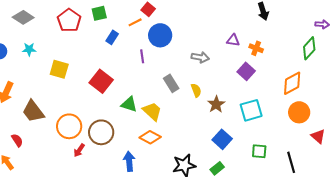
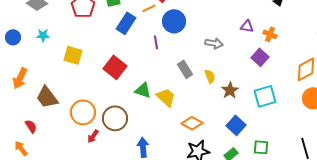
blue rectangle: (112, 37) -> (126, 23), size x1.5
orange diamond: (150, 137) -> (192, 123), moved
green square: (259, 151) -> (261, 147), moved

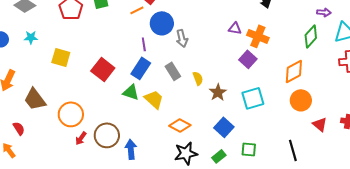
blue rectangle: (126, 23) -> (141, 68), moved
orange cross: (270, 34) -> (258, 36), size x1.5
gray arrow: (214, 43) -> (182, 38), moved, turned 66
brown circle: (115, 118) -> (107, 135), moved

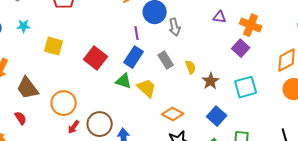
purple triangle: (235, 28) -> (220, 17), moved
red semicircle: (19, 128) -> (21, 118), moved

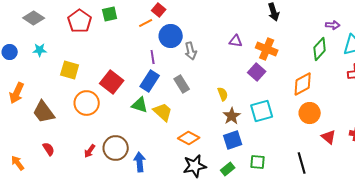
yellow semicircle: (191, 67) -> (223, 94), moved
brown star: (211, 81) -> (232, 116), moved
orange circle: (64, 103) -> (87, 103), moved
blue square: (217, 116) -> (233, 140), turned 30
red semicircle: (21, 118) -> (49, 149), moved

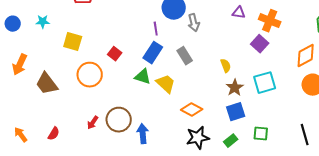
red square: (112, 82) -> (115, 54), size x0.6
red semicircle: (49, 149) -> (54, 134), moved, turned 64

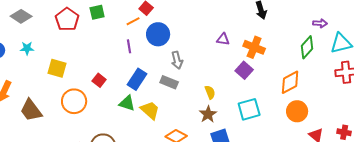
gray arrow: (194, 23) -> (177, 60), moved
purple line: (156, 29) -> (129, 46), moved
gray rectangle: (185, 56) -> (169, 82), turned -36
brown star: (235, 88) -> (208, 114), moved

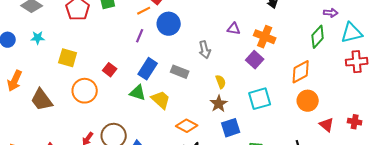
purple line: (129, 46) -> (140, 36), turned 32
gray arrow: (177, 60) -> (205, 50), moved

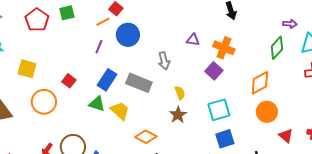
gray rectangle: (180, 72) -> (139, 83), size x1.4
blue square: (231, 128) -> (225, 139), moved

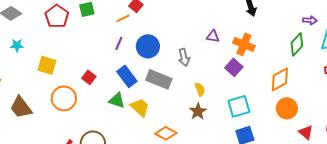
blue circle: (128, 35) -> (148, 46), moved
blue rectangle: (107, 80) -> (127, 76), turned -70

